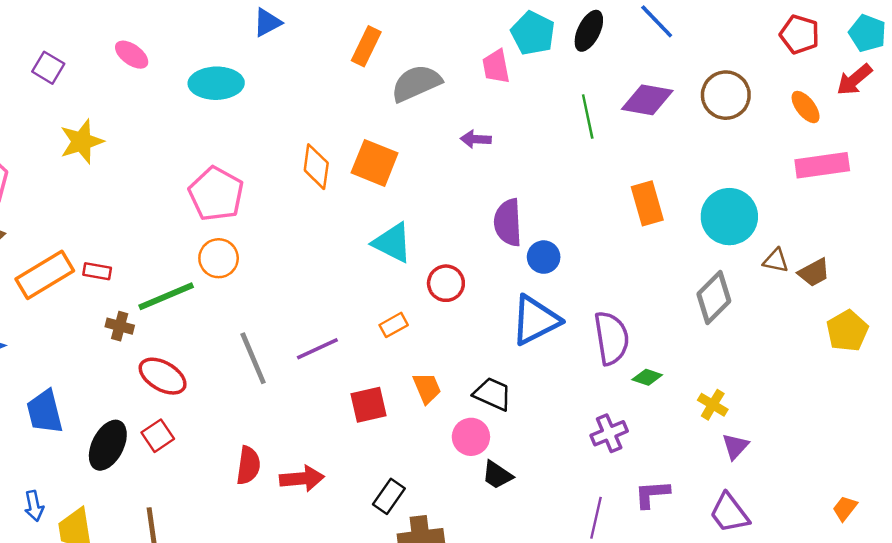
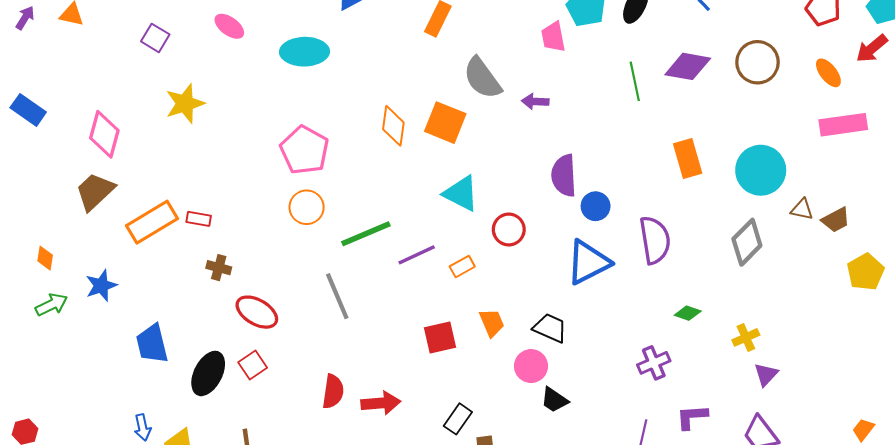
gray semicircle: (416, 83) -> (482, 78), moved, turned -102
green line: (166, 296) -> (366, 234), moved
purple semicircle: (611, 338) -> (655, 240), moved
purple line: (317, 349) -> (417, 255), moved
yellow cross: (713, 405) -> (746, 337), turned 35

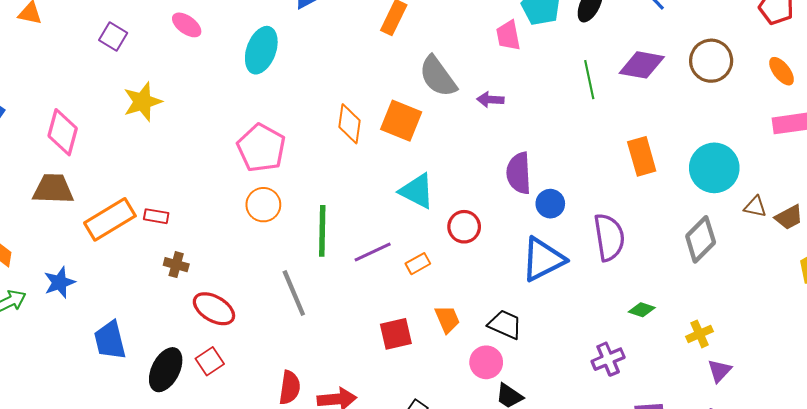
cyan ellipse: (304, 52) -> (261, 50), turned -69
brown trapezoid: (95, 191) -> (53, 189), turned 45
green line: (366, 234) -> (322, 231), turned -66

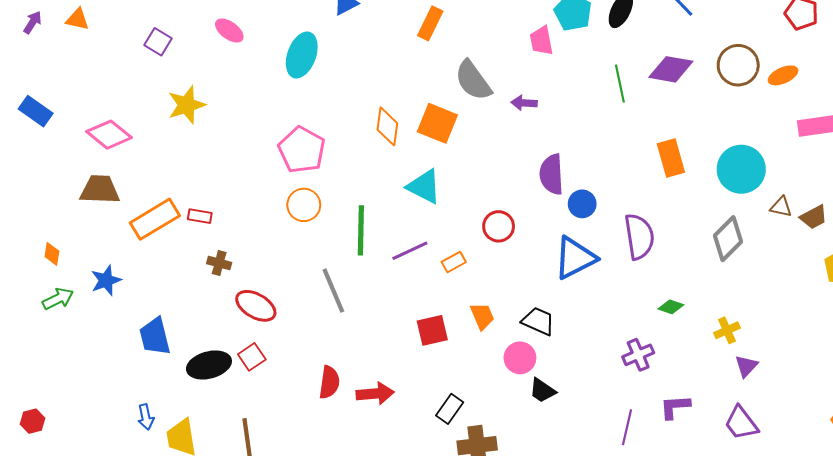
orange ellipse: (782, 71) -> (783, 75), moved, turned -76
pink diamond: (63, 132) -> (109, 135), turned -66
cyan triangle: (417, 191) -> (424, 187), moved
black ellipse: (166, 370) -> (209, 365), turned 48

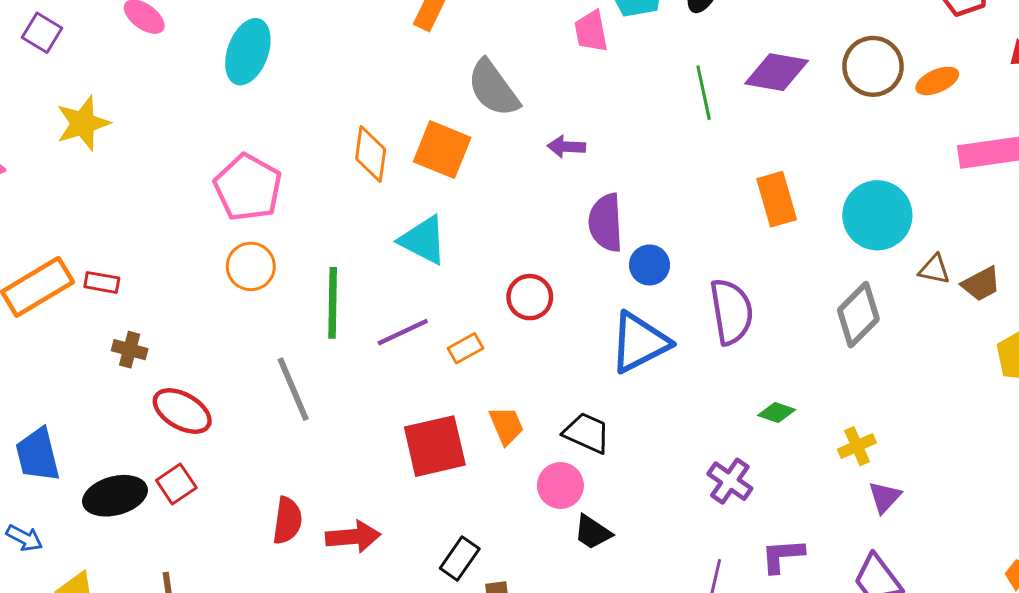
purple arrow: (524, 103) -> (566, 147), moved
red square: (432, 330) -> (435, 446), size x1.4
purple cross: (638, 355) -> (730, 481), turned -32
blue arrow: (146, 417) -> (24, 538), moved, turned -50

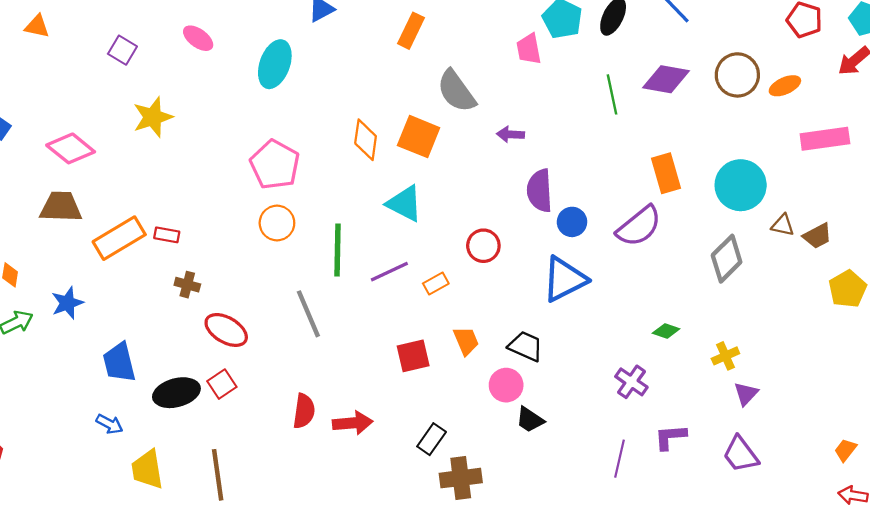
purple semicircle: (731, 312) -> (639, 226), moved, turned 60
red square: (435, 446) -> (413, 356), size x0.7

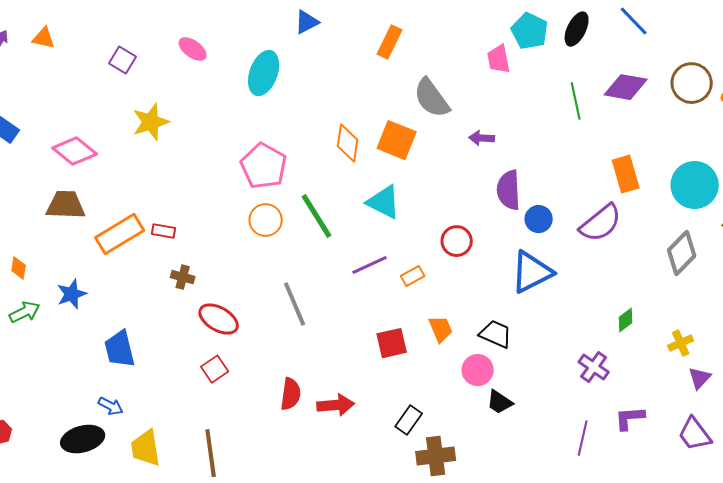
green line: (337, 250) -> (317, 216), moved, turned -33
green diamond: (666, 331) -> (626, 320), turned -55
black ellipse: (176, 393) -> (83, 439), moved

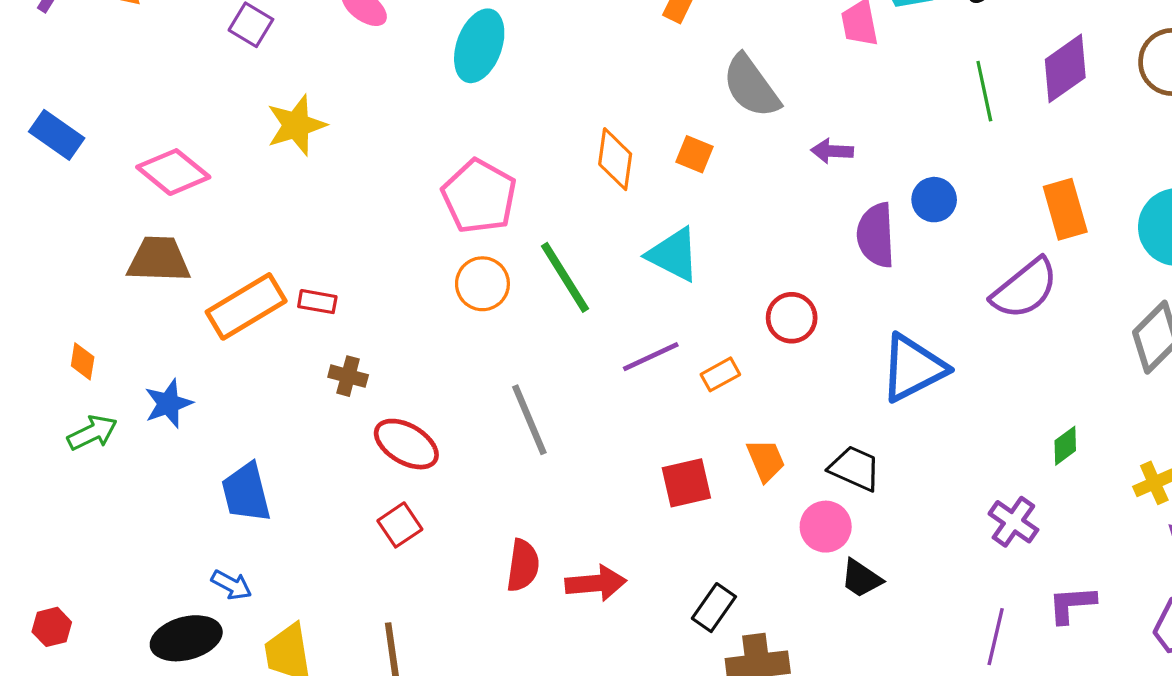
purple diamond: (626, 87) -> (1065, 68), turned -45
orange square: (397, 140) -> (695, 154), size x0.6
blue circle: (539, 219) -> (934, 200), moved

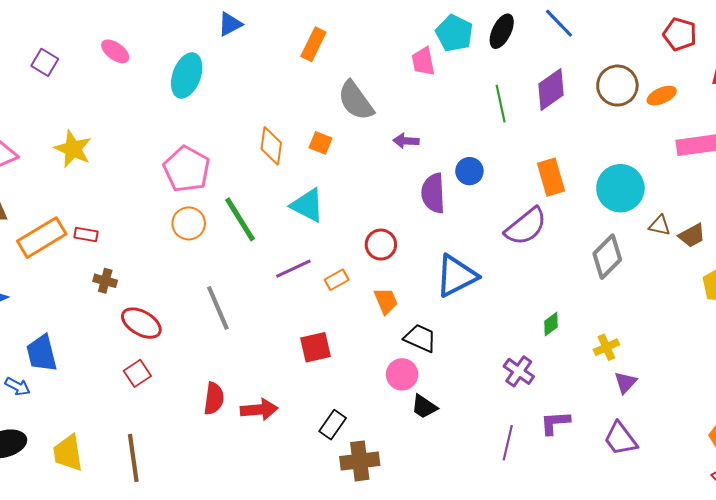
yellow star: (296, 125) -> (73, 149), moved, turned -30
orange trapezoid: (766, 460) -> (386, 301), moved
blue arrow: (232, 585) -> (18, 386), moved

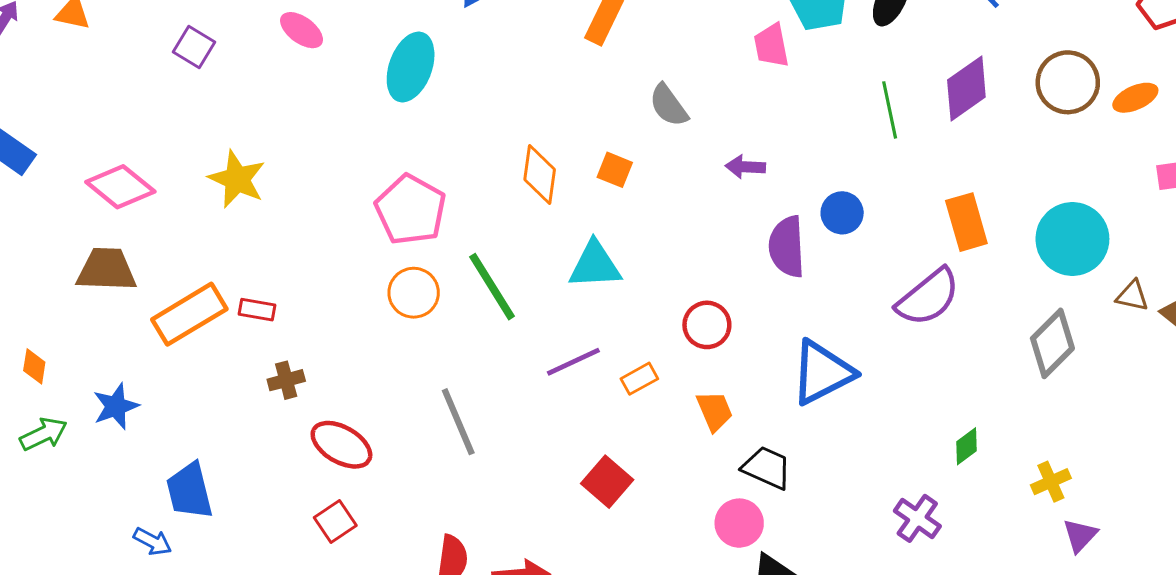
gray semicircle: (356, 101) -> (669, 105), size x0.7
cyan triangle: (307, 205) -> (595, 265), turned -30
brown cross: (105, 281) -> (286, 380), turned -30
red square: (315, 347) -> (607, 482), turned -36

